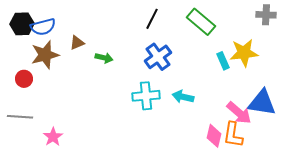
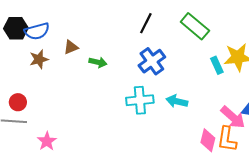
brown star: (45, 55) -> (39, 59), size x0.7
red circle: (24, 79) -> (18, 102), moved

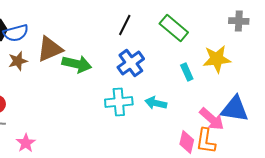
brown triangle: (71, 47) -> (50, 49), size x1.8
green arrow: (98, 62) -> (77, 64), size x1.6
cyan rectangle: (217, 65) -> (187, 72), moved

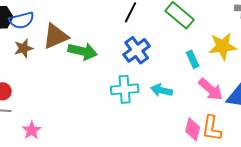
pink arrow: (212, 119) -> (211, 89), moved

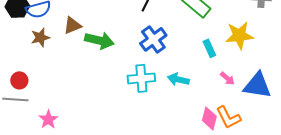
brown triangle: (56, 36) -> (72, 25), size x0.7
pink arrow: (211, 89) -> (227, 78), size x0.6
orange L-shape: (212, 128) -> (228, 117), turned -36

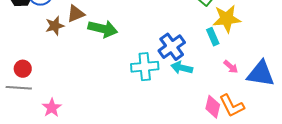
yellow star: (239, 35) -> (227, 19), moved
brown star: (40, 37) -> (55, 26), moved
blue cross: (153, 39) -> (172, 47), moved

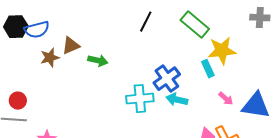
green arrow: (103, 29) -> (98, 61), size x0.7

